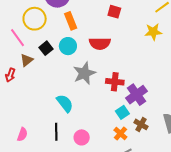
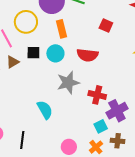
black square: (46, 48) -> (33, 53), turned 32
brown cross: (141, 124) -> (118, 141), turned -32
black line: (56, 132) -> (22, 140), moved
pink circle: (82, 137) -> (69, 147), moved

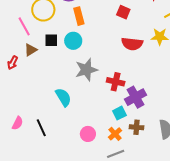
red semicircle: (87, 55) -> (132, 44), moved
black line: (22, 140) -> (41, 128), turned -30

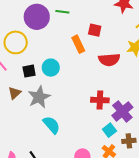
orange rectangle: (79, 16) -> (78, 44), moved
brown triangle: (31, 50) -> (14, 93), moved
gray star: (86, 70) -> (39, 97), moved

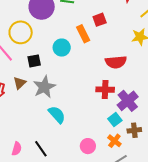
red square: (95, 30) -> (100, 20), turned -32
red semicircle: (109, 60) -> (116, 62), moved
cyan circle: (51, 68) -> (62, 48), moved

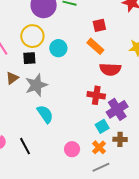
yellow circle: (21, 32) -> (32, 36), moved
orange rectangle: (83, 34) -> (95, 46), moved, turned -30

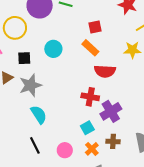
yellow circle: (32, 36) -> (15, 28), moved
cyan square: (102, 126) -> (87, 128), moved
black line: (25, 146) -> (35, 145), moved

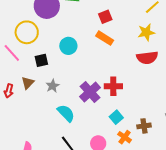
red semicircle: (105, 71) -> (147, 58), moved
gray star: (30, 85) -> (53, 86), size x0.6
purple cross: (111, 111) -> (90, 92), moved

